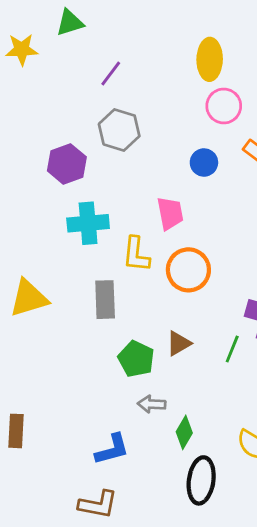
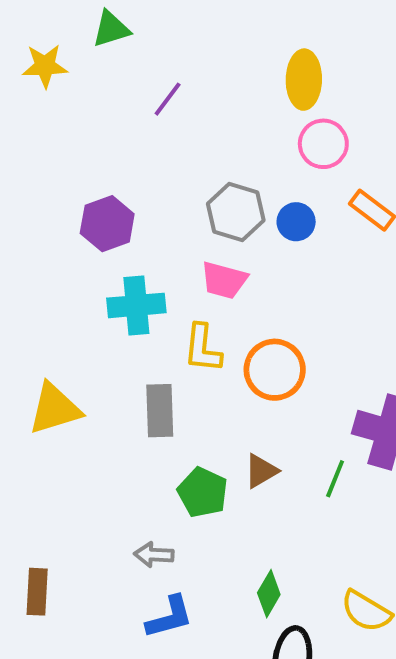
gray hexagon: (119, 130) -> (236, 212), moved
pink trapezoid: (170, 213) -> (224, 280), moved, turned 116
gray arrow: (152, 404) -> (154, 555), moved

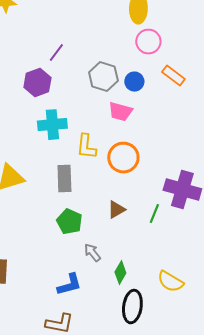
purple line: (168, 99) -> (56, 53), moved
pink trapezoid: (224, 280) -> (120, 112), moved
green pentagon: (203, 492) -> (69, 222), moved
gray arrow: (154, 555) -> (92, 253), moved, turned 48

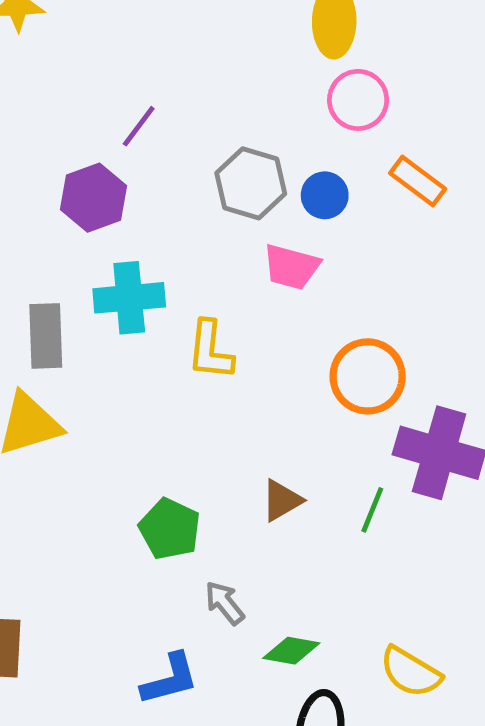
orange circle: (123, 158) -> (368, 376), moved
gray rectangle: (64, 179) -> (46, 336), moved
green diamond: (120, 273) -> (291, 651), turned 70

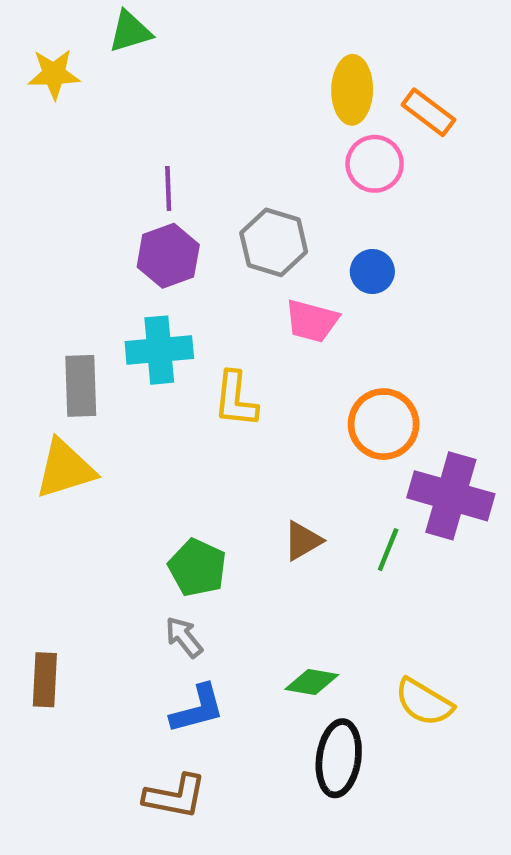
purple line: (139, 126) -> (168, 189), turned -39
orange rectangle: (418, 181) -> (428, 112), moved
blue circle: (325, 195) -> (372, 271), moved
purple hexagon: (93, 198) -> (168, 256), moved
gray arrow: (225, 603) -> (184, 637), moved

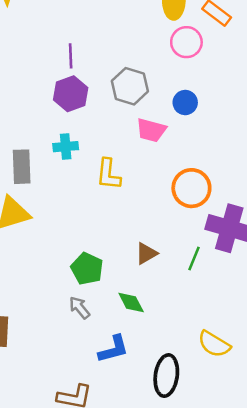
cyan cross: (159, 350) -> (66, 147), size x0.7
green diamond: (312, 682) -> (131, 303), moved, turned 52
blue L-shape: (197, 709) -> (113, 349), moved

